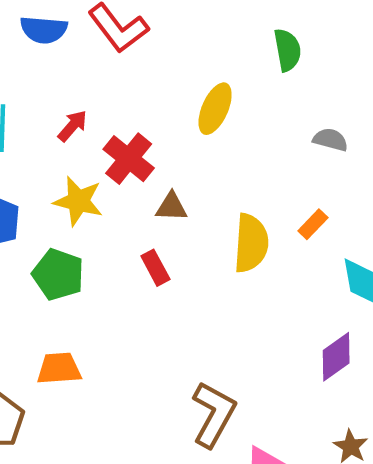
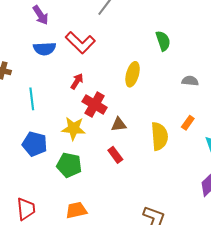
red arrow: (73, 126) -> (77, 81), moved

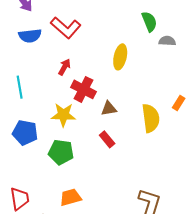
gray semicircle: (190, 81) -> (167, 41), moved

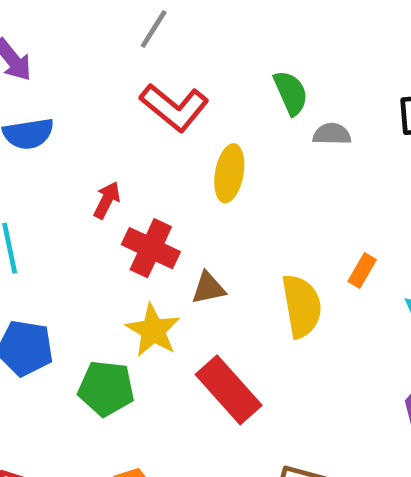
red L-shape: (66, 28) -> (174, 107), moved
yellow star: (63, 115) -> (153, 330), moved, turned 30
red rectangle: (107, 139) -> (229, 390), moved, size x1.8

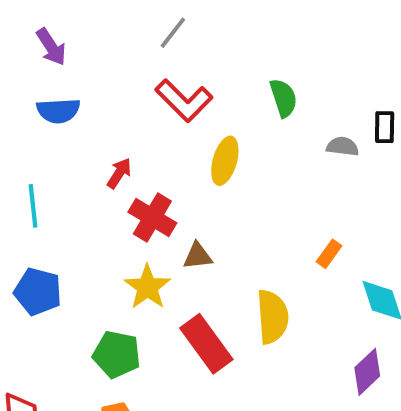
gray semicircle: (332, 134) -> (342, 147), moved
yellow semicircle: (302, 306) -> (272, 317), moved
green pentagon: (106, 388) -> (117, 354), moved

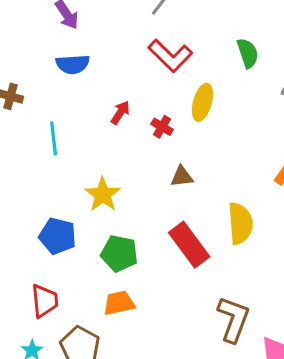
red cross: (152, 218) -> (162, 127), moved, size x0.6
yellow star: (147, 287) -> (103, 195), moved
blue pentagon: (38, 292) -> (58, 236), moved

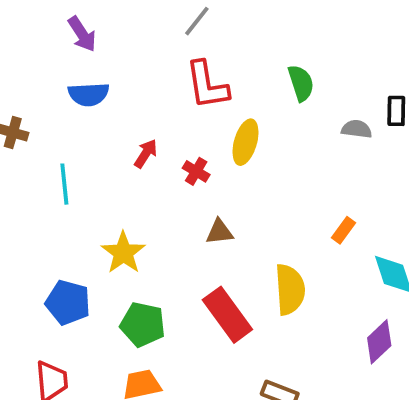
red L-shape: (170, 56) -> (207, 85), turned 36

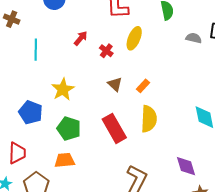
orange rectangle: (344, 230) -> (143, 86), moved
brown triangle: (219, 232) -> (115, 84), turned 42
purple diamond: (379, 342) -> (186, 166), moved, turned -70

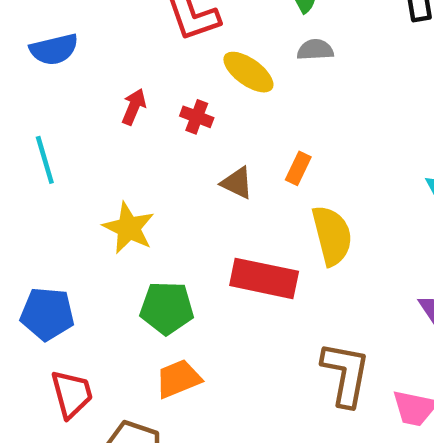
yellow ellipse: (134, 38) -> (248, 72), turned -60
gray semicircle: (194, 38) -> (315, 50), moved
blue pentagon: (31, 112) -> (47, 314), moved
red rectangle: (114, 128) -> (264, 278), turned -32

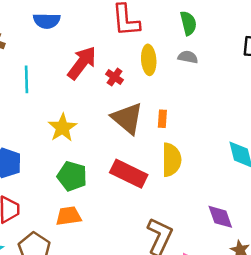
yellow ellipse: (248, 72) -> (149, 60), turned 36
red arrow: (134, 107) -> (82, 63), size x1.8
orange rectangle: (298, 168) -> (162, 119), turned -36
brown triangle: (237, 183) -> (127, 118), size x1.8

